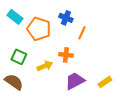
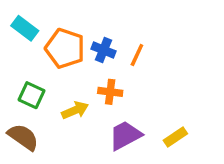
blue cross: (66, 18) -> (103, 50), moved

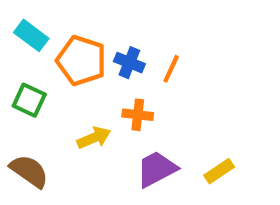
green square: (32, 95) -> (29, 100), moved

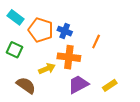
orange line: (171, 69) -> (96, 41), moved
orange cross: (138, 115) -> (69, 57), size x1.5
brown semicircle: (29, 171) -> (26, 85), moved

